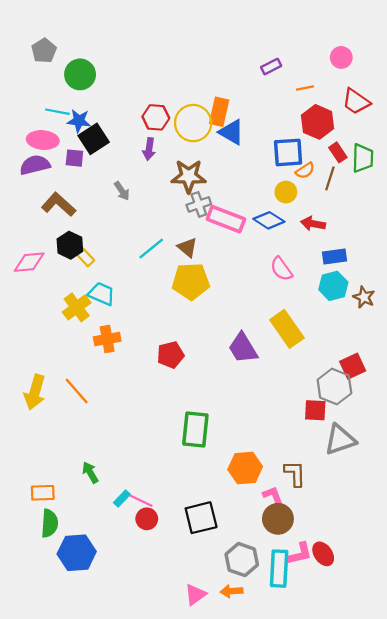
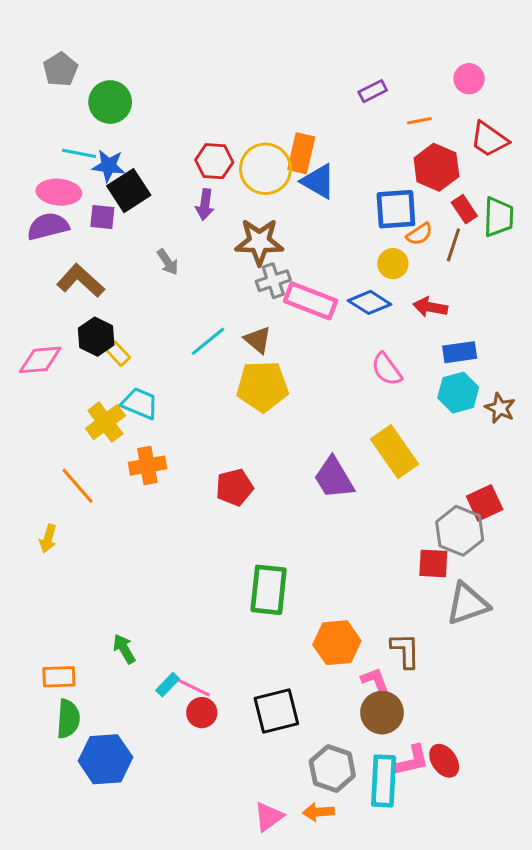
orange line: (77, 391) -> (78, 486), moved
yellow arrow: (35, 392) -> (48, 539), size x0.6

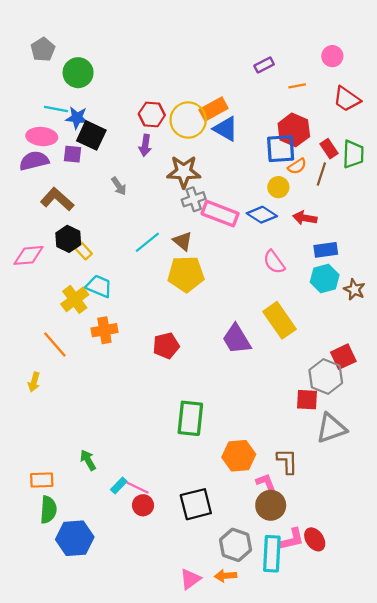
orange rectangle: (301, 153) -> (213, 109), turned 48
red hexagon: (436, 167) -> (294, 130), moved
black square: (129, 191) -> (91, 135), turned -32

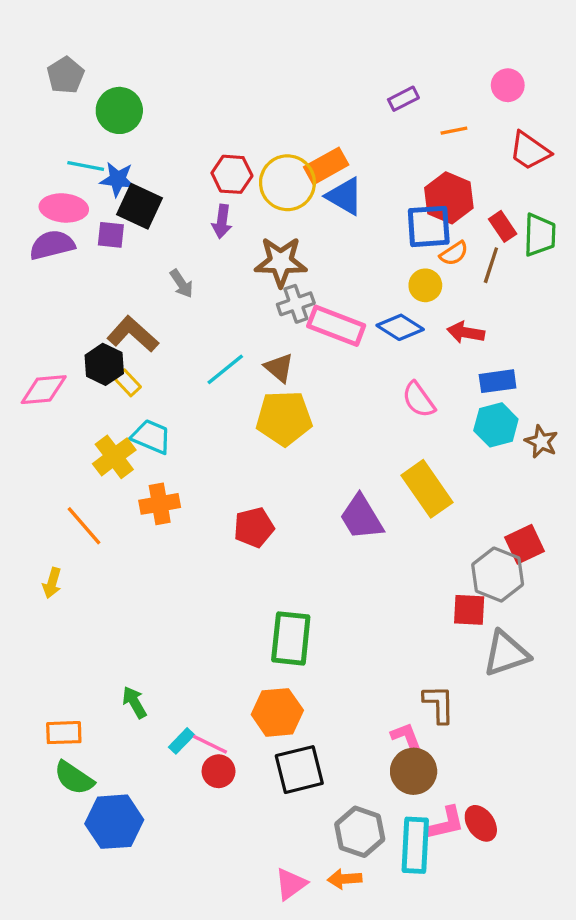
brown L-shape: (57, 199) -> (133, 334), moved
orange hexagon: (239, 456) -> (277, 712), moved
green semicircle: (48, 510) -> (74, 778), turned 120

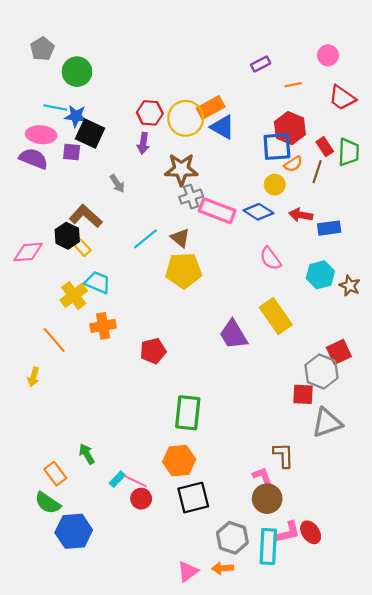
purple semicircle: (52, 245) -> (34, 159), turned 36
blue rectangle: (498, 381) -> (329, 228), moved
red pentagon: (254, 527) -> (153, 351), moved
orange rectangle: (64, 733) -> (55, 474), moved, turned 55

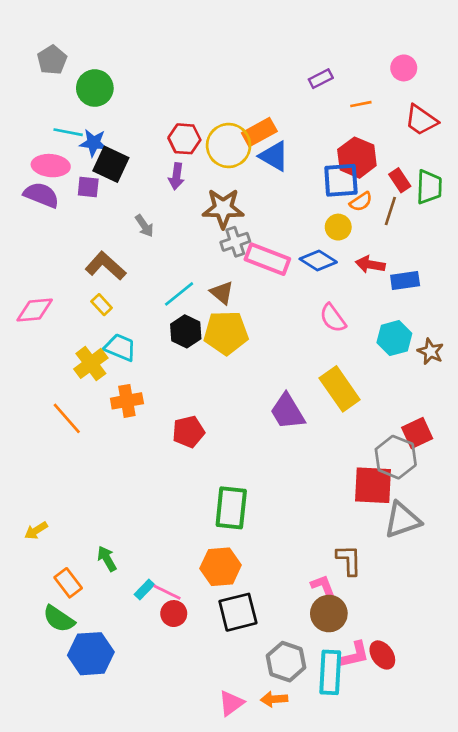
black hexagon: (67, 236) -> (186, 331), moved
yellow arrow: (34, 377) -> (36, 531), moved, turned 42
red square: (303, 394) -> (373, 485), size x1.5

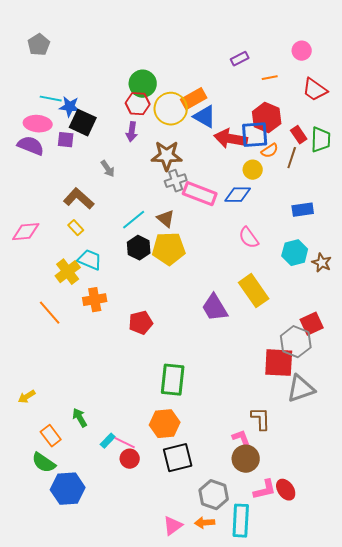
green circle: (95, 88) -> (143, 84), moved
blue diamond: (318, 261) -> (238, 195), turned -32
red arrow: (370, 265) -> (231, 139), moved, size x1.5
cyan rectangle: (330, 672) -> (241, 521), moved

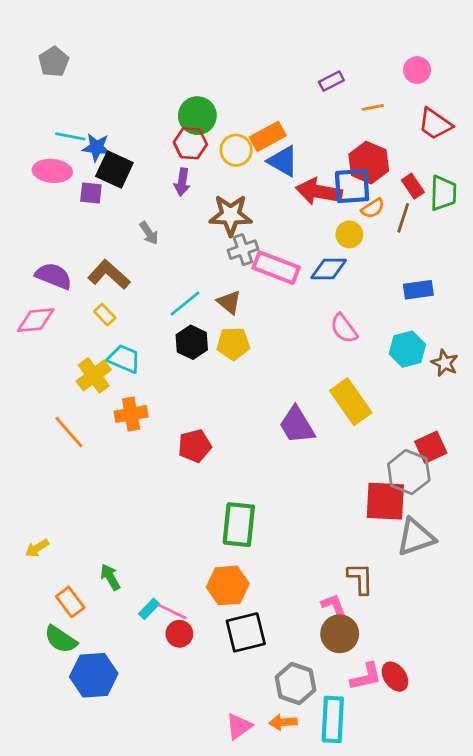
yellow circle: (171, 109) -> (236, 150), size x0.7
purple semicircle: (31, 146) -> (54, 276), moved
yellow pentagon: (169, 249) -> (233, 344), size x0.7

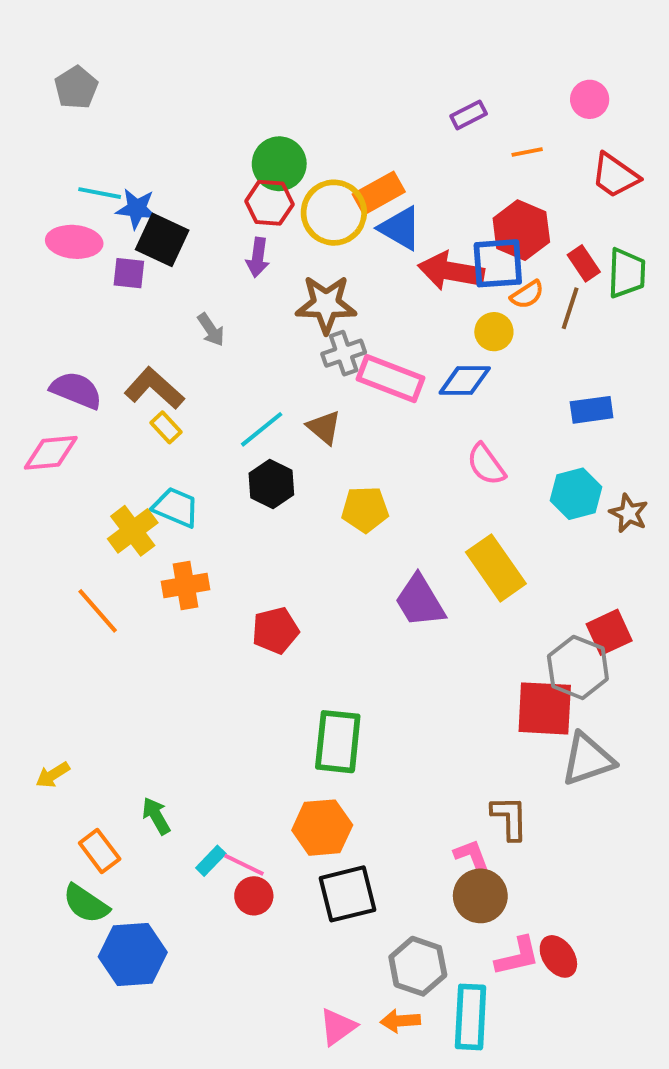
yellow circle: (236, 150) -> (334, 213), size x1.4
yellow rectangle: (105, 315) -> (166, 427), moved
yellow pentagon: (233, 344) -> (365, 509), moved

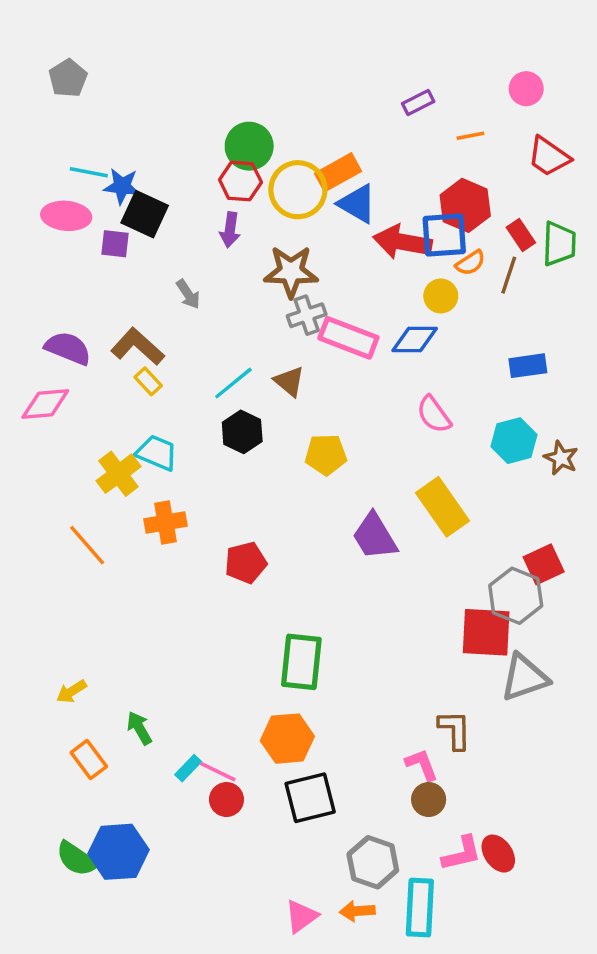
yellow arrow: (53, 775) -> (71, 691), moved
brown circle: (480, 896) -> (429, 800), size x0.7
green semicircle: (86, 904) -> (77, 859), moved

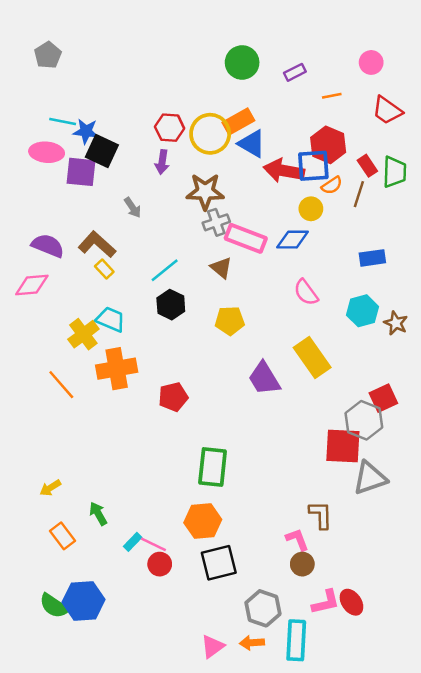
green circle: (249, 146) -> (242, 62), moved
purple square: (115, 244) -> (81, 172), size x1.5
brown triangle: (289, 381) -> (221, 268), moved
orange cross: (166, 522) -> (117, 369), size x1.4

